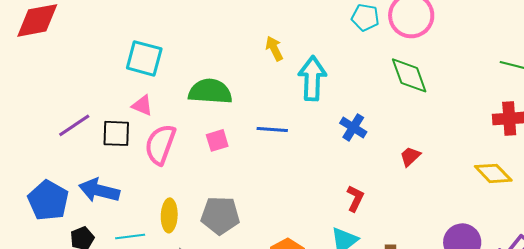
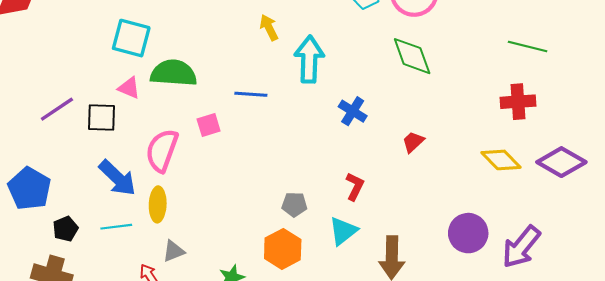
green semicircle: (210, 91) -> (174, 73), moved
blue line: (272, 129) -> (251, 94), moved
pink semicircle: (160, 144) -> (162, 150), moved
blue arrow: (99, 190) -> (117, 178), moved, turned -150
gray pentagon: (220, 215) -> (294, 204), moved, size x0.6

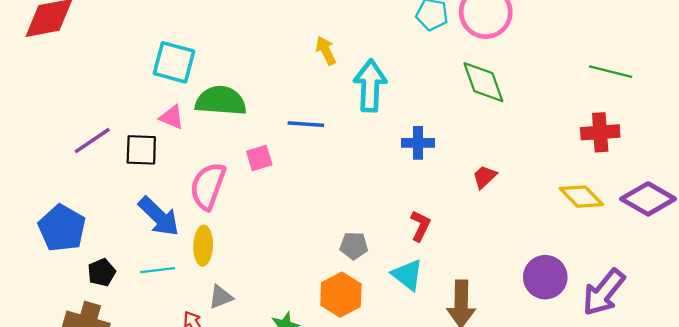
blue cross: (353, 111) -> (418, 143), turned -32
cyan triangle: (343, 231) -> (407, 275), turned -44

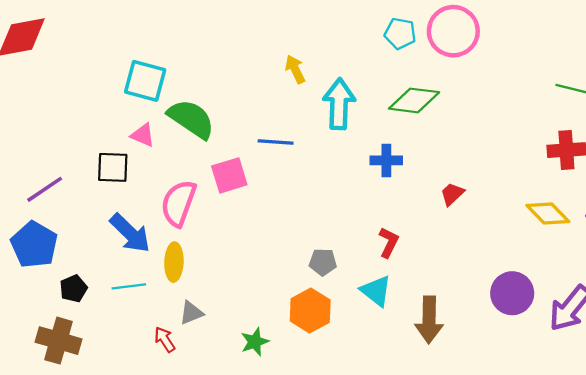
green diamond: (483, 82) -> (414, 100), moved, turned -63
green semicircle: (221, 101) -> (191, 119), turned 30
purple line: (92, 141) -> (45, 189), moved
pink square: (259, 158) -> (229, 175), size x1.4

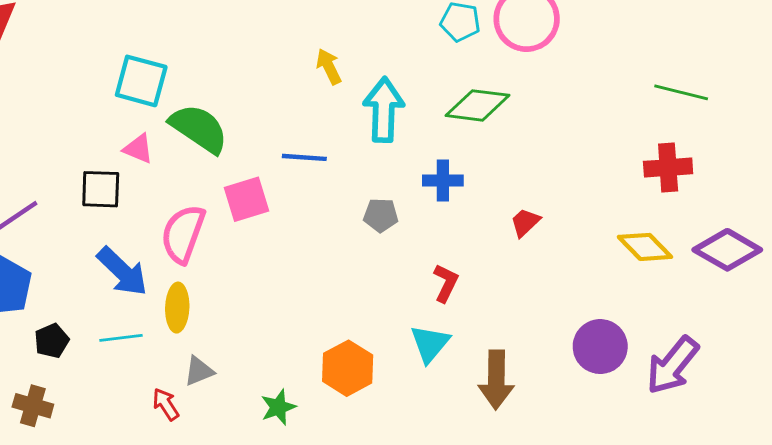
gray pentagon: (323, 262) -> (381, 215), moved
cyan triangle: (376, 291) -> (430, 344), turned 32
brown cross: (58, 341) -> (33, 406), size x0.7

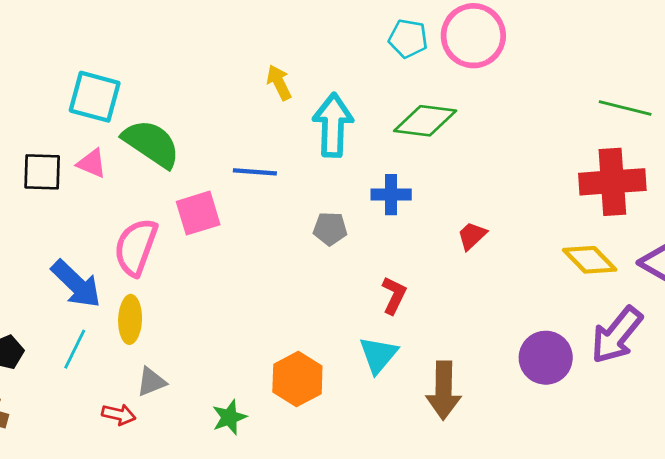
red cross: (668, 168) -> (612, 182), size x1.4
black square: (101, 189) -> (42, 172), moved
cyan line: (121, 338) -> (75, 349), turned -57
purple arrow: (672, 365) -> (617, 335), moved
red arrow: (166, 404) -> (119, 414), turned 136

